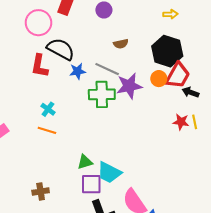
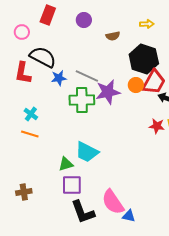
pink circle: (38, 23) -> (22, 32), size x0.6
brown semicircle: (121, 44) -> (113, 36), moved
cyan trapezoid: (109, 173) -> (87, 152), moved

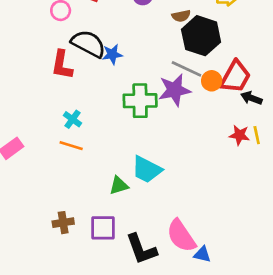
black hexagon: (144, 59) -> (201, 36), moved
gray line: (87, 76) -> (186, 69), moved
blue star: (59, 78) -> (112, 54), moved
purple square: (72, 185) -> (103, 228), moved

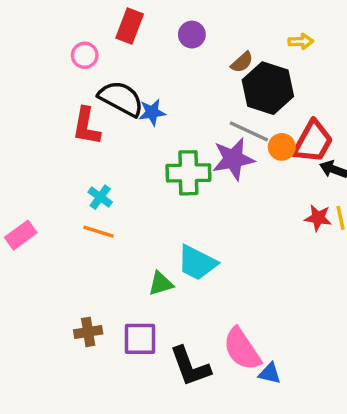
brown semicircle: (181, 16) -> (242, 62), turned -30

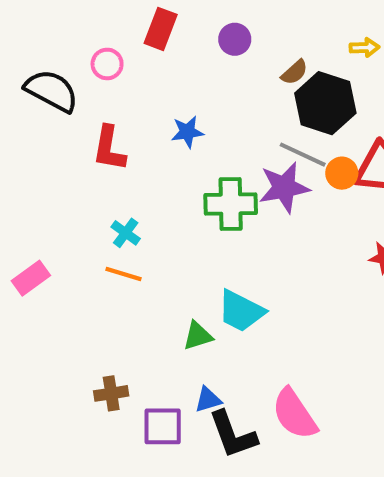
black semicircle: (121, 99) -> (51, 91), moved
purple square: (140, 339) -> (163, 426), moved
blue triangle: (270, 373) -> (208, 400), moved, turned -30

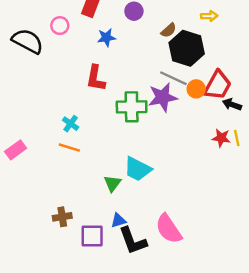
blue star: (187, 132) -> (106, 38), moved
red L-shape: (109, 148) -> (96, 78), moved
green triangle: (198, 336) -> (112, 183), turned -36

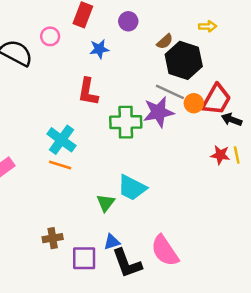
cyan cross: (71, 124) -> (61, 140), size x1.6

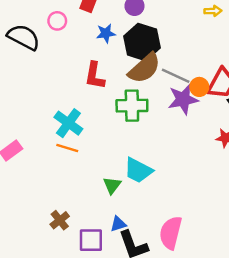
brown semicircle: (165, 41) -> (144, 68), moved, size x2.0
black hexagon: (184, 60) -> (142, 42), moved
purple star: (159, 112) -> (183, 99), moved
brown cross: (53, 238) -> (60, 220), turned -30
pink semicircle: (165, 251) -> (171, 233), turned 48

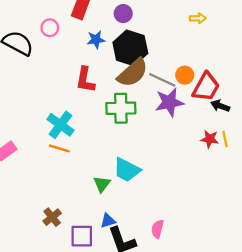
orange circle: (199, 87) -> (185, 75), moved
pink semicircle: (171, 233) -> (158, 229), size x0.6

